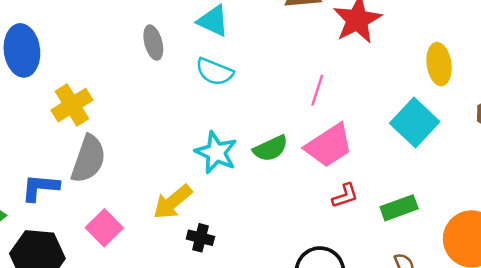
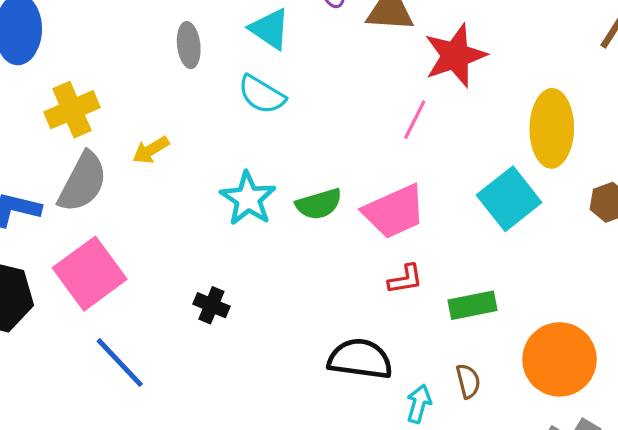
yellow ellipse: (439, 64) -> (552, 128), size x1.4
pink line: (317, 90) -> (415, 120), moved
yellow arrow: (173, 202) -> (151, 150), moved, size x0.7
pink square: (104, 228) -> (90, 274), size x1.5

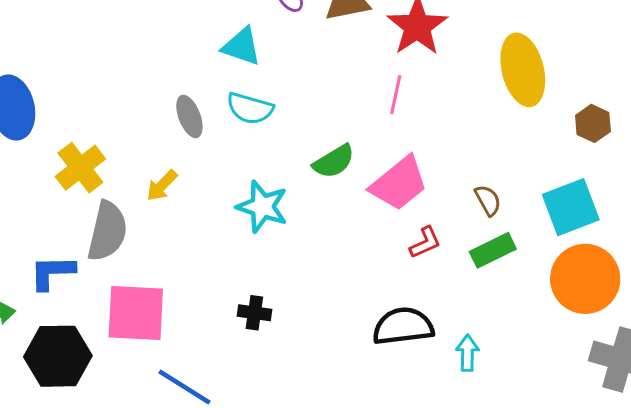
gray ellipse: (189, 45) -> (189, 116), moved
cyan square: (509, 199) -> (571, 207), moved, turned 32
green semicircle: (319, 204) -> (334, 161), moved
pink square: (90, 274) -> (136, 313), turned -36
brown semicircle: (468, 381) -> (488, 200), moved

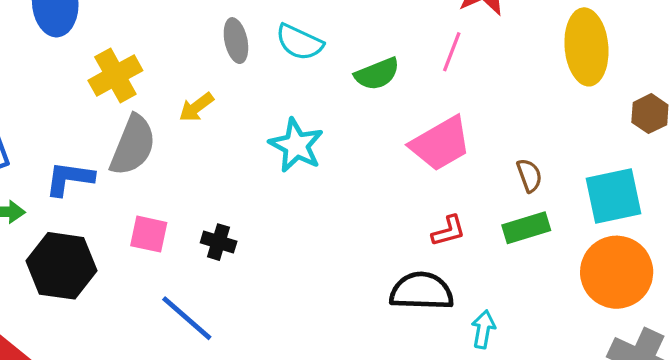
green semicircle: (334, 161) -> (377, 74), moved
red L-shape: (425, 243) -> (448, 231), moved
pink square: (136, 313) -> (149, 234), size x0.6
black cross: (254, 313) -> (219, 242), moved

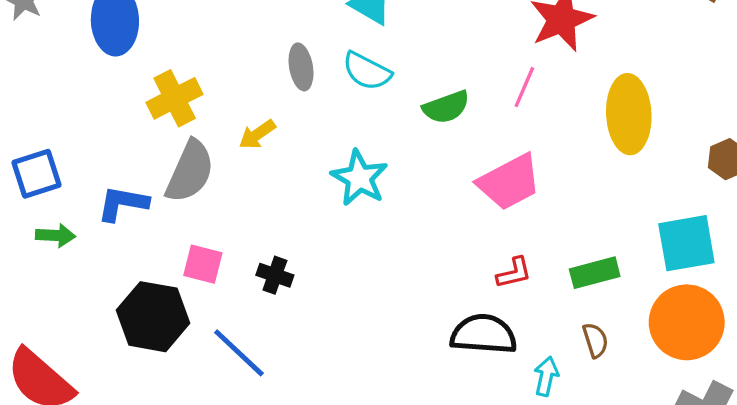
yellow ellipse: (586, 47) -> (629, 114), moved
brown semicircle: (529, 175) -> (595, 340), moved
black hexagon: (61, 266) -> (153, 317), moved

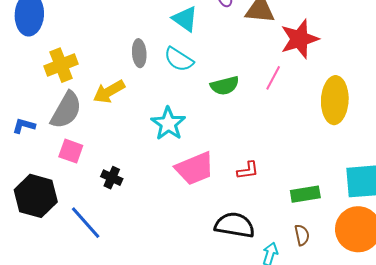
yellow arrow: (257, 134) -> (109, 92), size x1.4
pink trapezoid: (509, 182) -> (195, 168), moved
blue L-shape: (123, 203) -> (24, 126), size x0.7
pink square: (203, 264) -> (71, 151), moved
red L-shape: (514, 273) -> (248, 170), moved

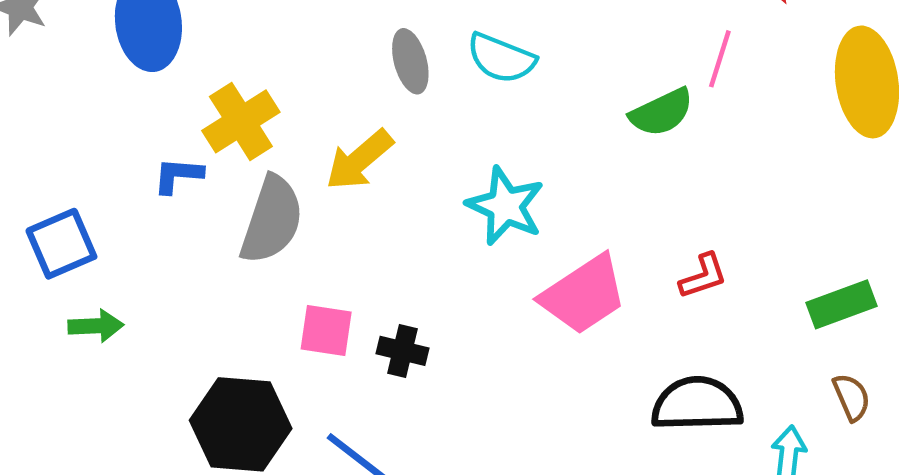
green semicircle: (225, 86) -> (662, 112), moved
blue L-shape: (24, 126) -> (178, 175), moved
pink square: (71, 151) -> (326, 330), moved

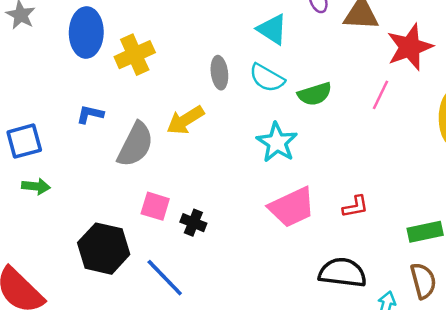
green semicircle: (662, 112) -> (315, 94), moved
yellow cross: (241, 121) -> (135, 55), moved
cyan star: (505, 206) -> (277, 142), moved
brown semicircle: (852, 397) -> (423, 281), size x1.4

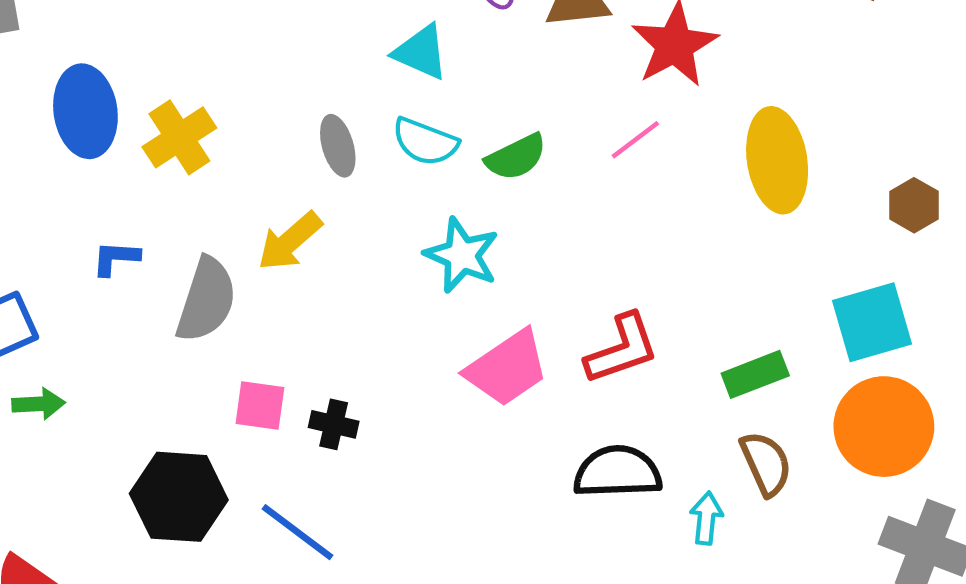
pink line: (380, 95) -> (635, 140), turned 36
red L-shape: (355, 207) -> (622, 349), size x1.6

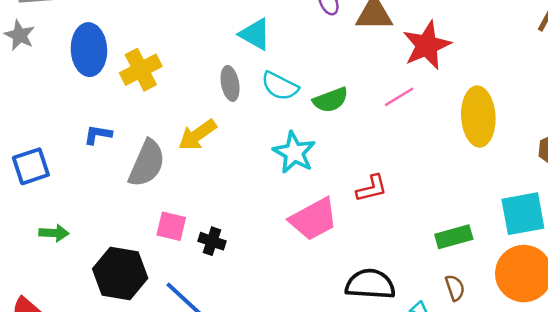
cyan triangle: (421, 52) -> (255, 34), moved
red L-shape: (622, 349) -> (372, 188), moved, size x0.7
green arrow: (38, 404) -> (54, 233), moved
brown semicircle: (766, 463) -> (455, 288), size x0.7

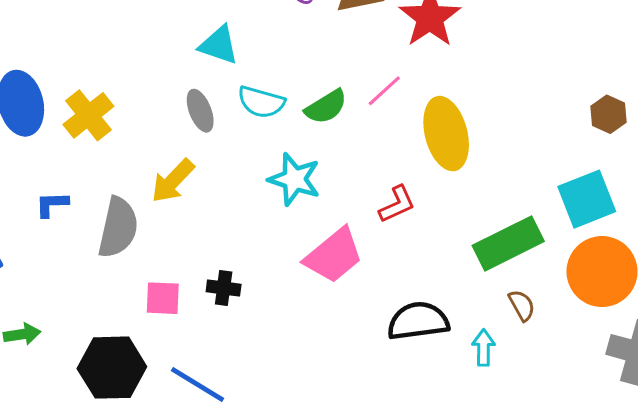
pink line: (399, 97) -> (384, 91), moved
yellow ellipse: (478, 117) -> (446, 134), moved
green rectangle: (454, 237) -> (508, 243), size x1.5
black cross: (212, 241) -> (224, 288), moved

